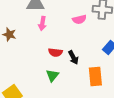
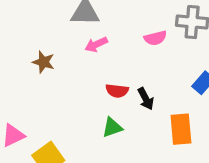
pink arrow: (42, 23) -> (96, 44), turned 56
green triangle: (52, 75) -> (112, 127), turned 32

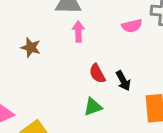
pink arrow: (96, 44) -> (78, 32), turned 114
red semicircle: (117, 91) -> (97, 74), turned 54

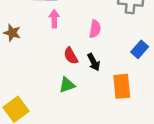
pink semicircle: (132, 26) -> (95, 29), moved, turned -66

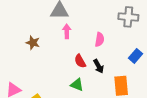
green triangle: (67, 85) -> (77, 85), turned 40

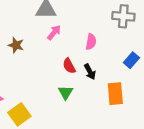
pink arrow: (67, 31) -> (54, 32), turned 40
green triangle: (77, 85) -> (66, 92), turned 40

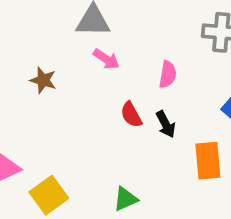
pink arrow: (54, 32) -> (106, 59), turned 84
green triangle: (66, 92) -> (125, 199), moved, turned 35

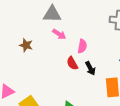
pink semicircle: (168, 74) -> (82, 46), moved

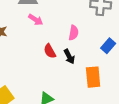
pink semicircle: (82, 46) -> (74, 33), moved

